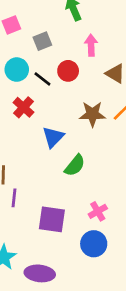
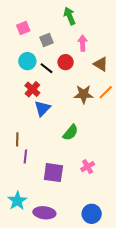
blue triangle: (53, 137) -> (42, 108), moved
blue circle: (94, 244) -> (92, 214), moved

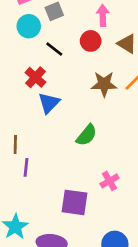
cyan circle: (27, 61) -> (29, 26), moved
red circle: (66, 62) -> (91, 41), moved
purple square: (53, 173) -> (74, 202), moved

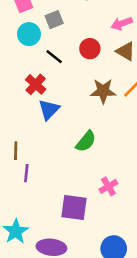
pink arrow: (103, 15) -> (122, 23), moved, turned -108

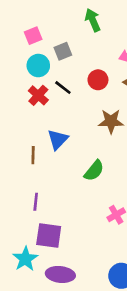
red cross: (36, 84) -> (38, 95), moved
brown line: (16, 151) -> (33, 155), moved
purple square: (74, 208) -> (49, 236), moved

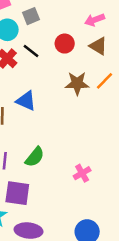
blue triangle: (58, 139) -> (26, 101), turned -50
green semicircle: (94, 171) -> (35, 157), moved

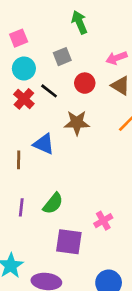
gray square: (31, 16) -> (62, 57), moved
brown star: (77, 83) -> (77, 123), moved
purple square: (17, 193) -> (69, 242), moved

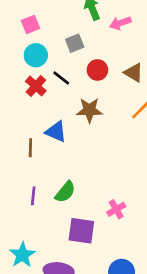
pink arrow: (116, 58) -> (120, 23), moved

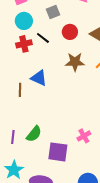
red cross: (36, 86) -> (24, 44), turned 35
brown star: (89, 110) -> (75, 62), moved
green semicircle: (65, 192) -> (34, 134), moved
purple line: (33, 196) -> (13, 137), moved

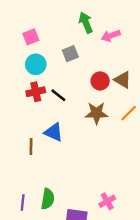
red circle: (70, 32) -> (100, 81), moved
black line: (43, 38) -> (58, 95), moved
green semicircle: (34, 134) -> (48, 199), turned -30

